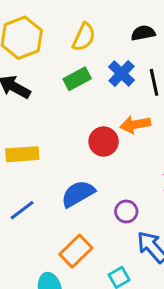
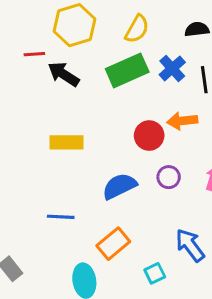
green rectangle: (77, 79) -> (127, 70), size x1.5
blue line: (22, 210) -> (61, 217), moved, turned 36
purple circle: (126, 212) -> (169, 177), moved

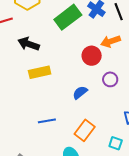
black arrow: (64, 74) -> (29, 44), moved
blue semicircle: (119, 186) -> (80, 93), size x0.7
cyan square: (155, 273) -> (116, 143), turned -32

